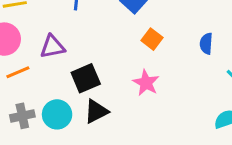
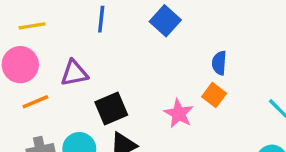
orange square: (152, 39) -> (214, 95), moved
blue semicircle: (206, 44) -> (219, 63), moved

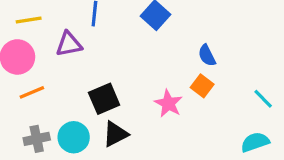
blue semicircle: (219, 63) -> (207, 55), turned -30
purple triangle: (74, 73) -> (69, 44), moved

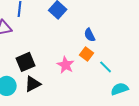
cyan line: (263, 99) -> (106, 67), moved

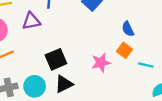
pink star: (66, 65) -> (101, 63), turned 30
cyan line: (106, 67) -> (146, 65), turned -32

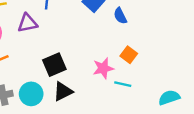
blue semicircle: (128, 29) -> (120, 16), moved
cyan line: (146, 65) -> (123, 84), moved

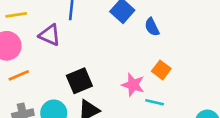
purple triangle: (27, 23) -> (50, 35), turned 35
pink star: (103, 68) -> (133, 85), turned 30

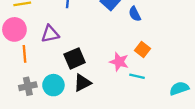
purple triangle: (50, 35) -> (50, 34), moved, turned -36
orange line: (19, 75) -> (24, 54), turned -72

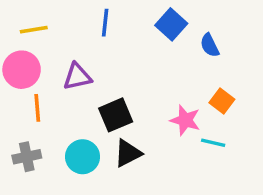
gray cross: (28, 86) -> (27, 157), moved

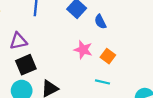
black square: (116, 115) -> (26, 65), moved
pink star: (185, 120) -> (83, 50), moved

